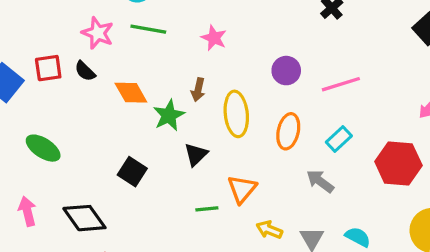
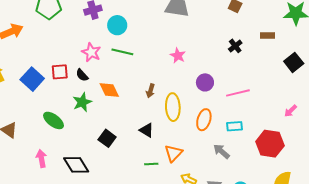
pink star: (214, 38) -> (178, 56), moved
green star: (169, 115) -> (82, 102), moved
cyan rectangle: (339, 139) -> (235, 126), turned 35
black triangle: (196, 154) -> (147, 130), turned -49

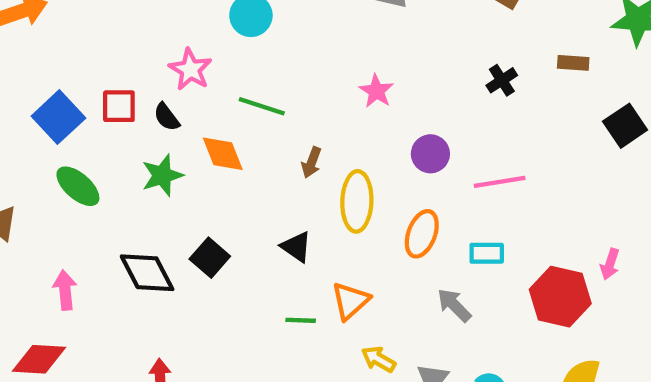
green line: (122, 52) -> (262, 106), moved
pink arrow: (290, 111) -> (610, 264), moved, turned -32
green ellipse: (54, 120) -> (78, 186), moved
black diamond: (76, 165) -> (147, 273), moved

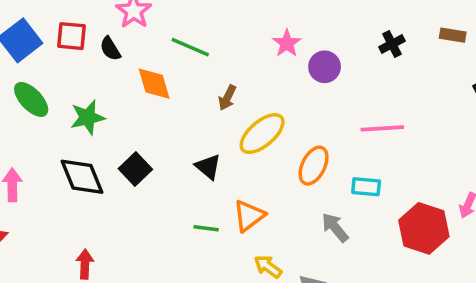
purple circle: (430, 154) -> (325, 67), moved
green star: (162, 175) -> (88, 117), moved
yellow ellipse: (357, 201) -> (262, 134), turned 42

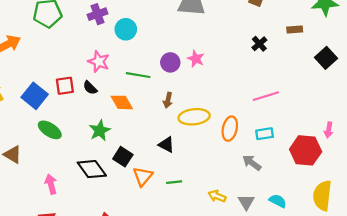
purple circle: (325, 67) -> (170, 62), moved
green star: (88, 117) -> (100, 131), moved
yellow ellipse: (262, 134) -> (194, 117), turned 48
orange triangle: (249, 216) -> (143, 176), moved

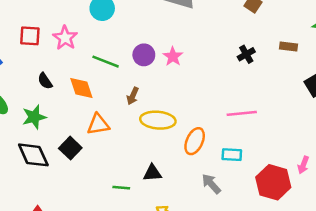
red square: (65, 86) -> (30, 36), moved
black semicircle: (90, 88) -> (45, 81), moved
green star: (100, 131) -> (34, 117), moved
black triangle: (166, 145) -> (152, 173), moved, turned -42
orange triangle: (143, 176) -> (98, 124), moved, turned 30

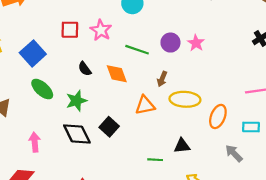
orange triangle: (98, 124) -> (145, 105), moved

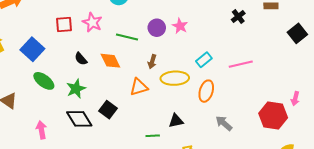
cyan rectangle: (251, 127) -> (204, 60), moved, turned -35

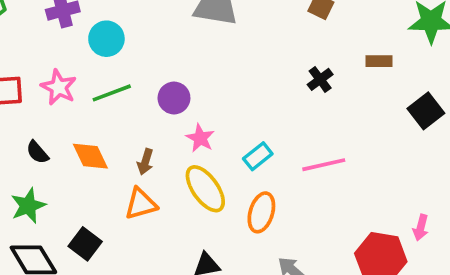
pink star: (180, 26) -> (200, 138), moved
green line: (127, 37) -> (112, 93), moved, turned -35
brown arrow: (152, 62) -> (145, 162), moved
yellow ellipse: (175, 78) -> (205, 189), turned 56

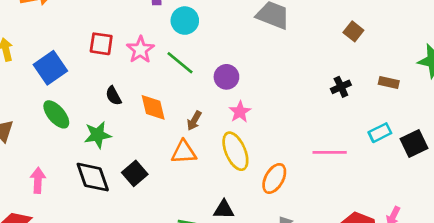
green line: (112, 93) -> (180, 63), turned 48
black square: (426, 111) -> (414, 144), moved
cyan rectangle: (258, 156) -> (380, 133), moved

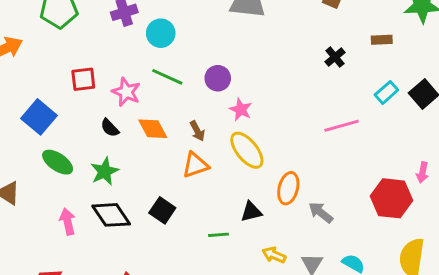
pink star: (140, 50) -> (126, 92), moved
brown arrow: (194, 121) -> (197, 131), turned -42
black square: (135, 173) -> (162, 210), moved
orange ellipse: (274, 178) -> (288, 188), moved
pink arrow: (38, 180) -> (68, 222), moved

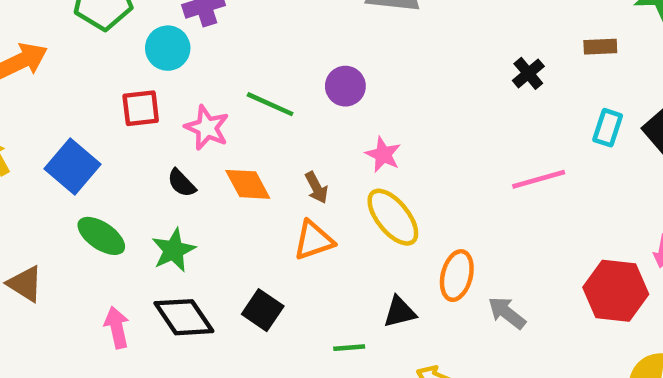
cyan circle: (161, 33) -> (168, 48), moved
purple circle: (218, 78) -> (345, 86), moved
cyan rectangle: (386, 92) -> (608, 128), turned -30

